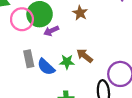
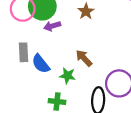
green star: (67, 62) -> (68, 76), moved

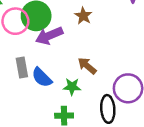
purple arrow: (52, 26) -> (49, 36), size x1.5

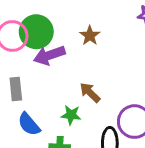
blue semicircle: (42, 77) -> (29, 124), moved

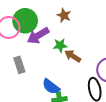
green star: (71, 115) -> (60, 45), moved
blue semicircle: (29, 124) -> (51, 87), moved

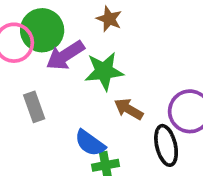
green star: (60, 45) -> (104, 71), size x1.5
brown arrow: (73, 56) -> (129, 109), moved

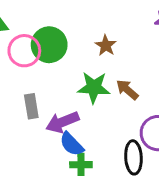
purple arrow: (65, 55) -> (62, 122), moved
brown arrow: (129, 109) -> (127, 90), moved

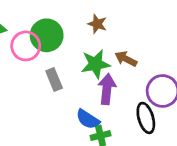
gray rectangle: (31, 106) -> (54, 79), moved
purple arrow: (62, 122) -> (107, 89), moved, turned 132

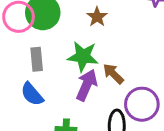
brown arrow: (126, 59) -> (113, 74), moved
blue semicircle: (88, 119) -> (32, 94), moved

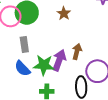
green star: (83, 56) -> (44, 65), moved
brown arrow: (113, 74) -> (77, 52), turned 63

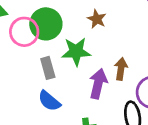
green star: (44, 65) -> (76, 52), moved

